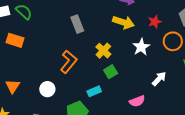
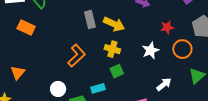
yellow arrow: (123, 22) -> (114, 24), moved
yellow cross: (103, 51) -> (112, 49), turned -35
white circle: (47, 89) -> (58, 89), moved

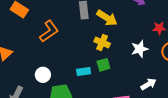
orange L-shape: (77, 56) -> (49, 31), moved
cyan rectangle: (98, 88) -> (84, 72), moved

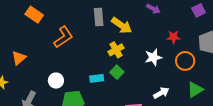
yellow cross: (102, 42) -> (116, 50), turned 35
green square: (103, 65) -> (117, 72), turned -32

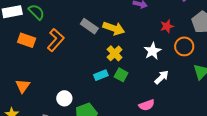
gray rectangle: (99, 17) -> (89, 26), turned -36
orange L-shape: (63, 37) -> (56, 40), moved
cyan rectangle: (97, 78) -> (101, 75), moved
white arrow: (161, 93) -> (162, 77), moved

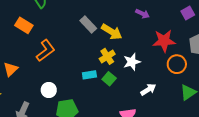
red star: (167, 26) -> (164, 41), size x1.6
orange L-shape: (56, 40) -> (46, 51), moved
white star: (153, 51) -> (132, 62), moved

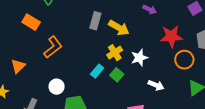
gray rectangle: (88, 24) -> (95, 21), turned 60
cyan rectangle: (89, 75) -> (97, 71), turned -40
white arrow: (148, 90) -> (156, 85), turned 56

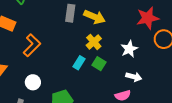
white star: (139, 58) -> (129, 49), moved
white arrow: (156, 85) -> (134, 77), moved
white circle: (57, 87) -> (33, 82), moved

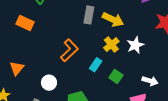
orange L-shape: (32, 45) -> (69, 50), moved
white star: (129, 49) -> (135, 45), moved
green square: (99, 64) -> (116, 76), moved

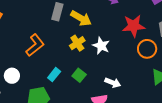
white star: (135, 45) -> (101, 46), turned -30
cyan rectangle: (96, 65) -> (54, 75), moved

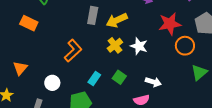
yellow arrow: (81, 18) -> (117, 20), turned 130

